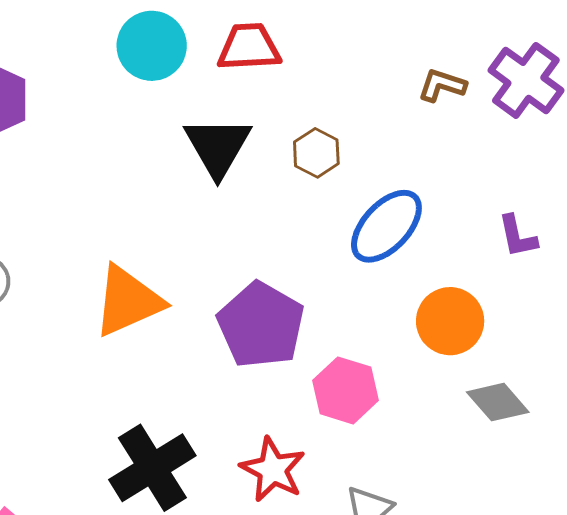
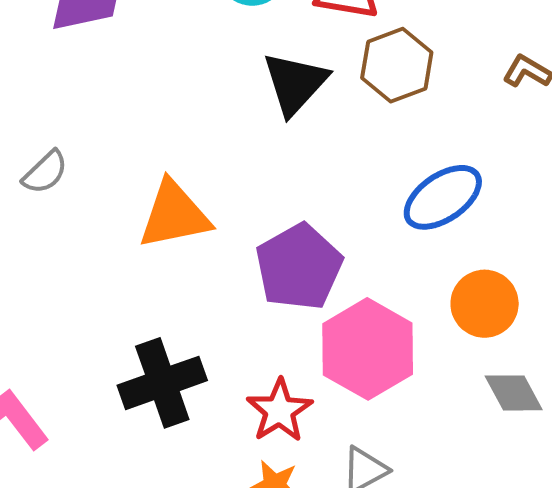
brown hexagon: (316, 153) -> (397, 65), moved, size x1.5
pink hexagon: (346, 390) -> (368, 349), size x1.5

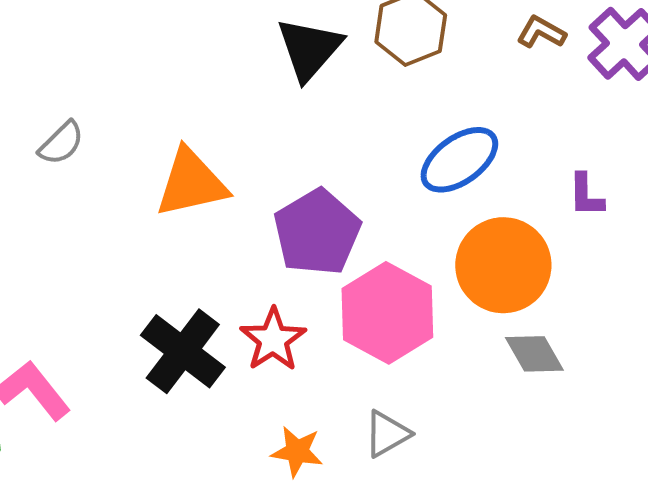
orange circle: (485, 304) -> (503, 265), size x1.4
black cross: (162, 383) -> (183, 351), turned -32
red star: (279, 411) -> (273, 340), moved

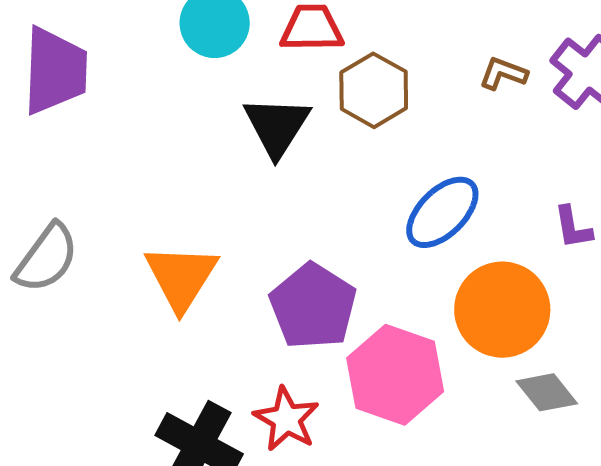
gray semicircle: (61, 143) -> (47, 258), size x1.5
orange triangle: (191, 183) -> (181, 277), turned -36

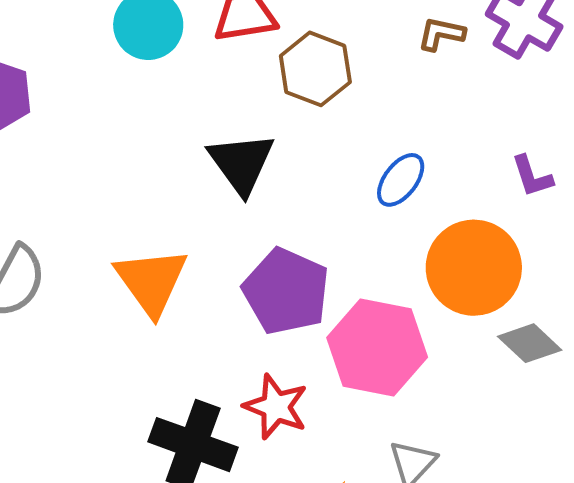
black triangle: (277, 126) -> (241, 163), moved
blue ellipse: (442, 212) -> (401, 180), size x0.7

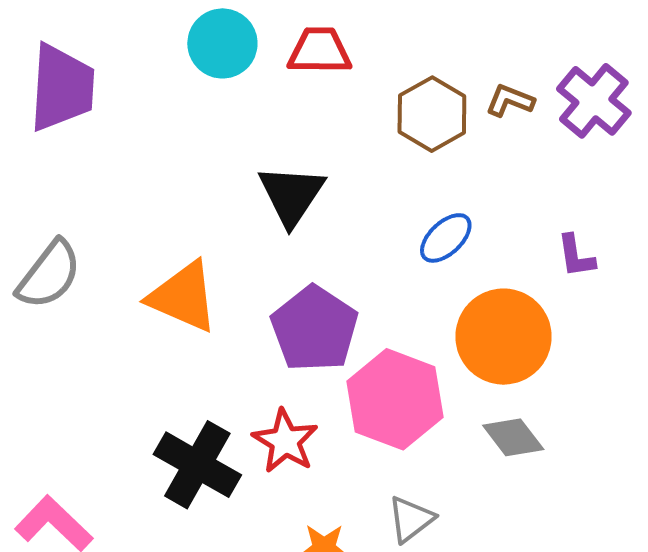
brown hexagon: (315, 69) -> (432, 114), moved
orange triangle: (151, 281) -> (183, 297), turned -40
gray diamond: (530, 343) -> (513, 437), moved

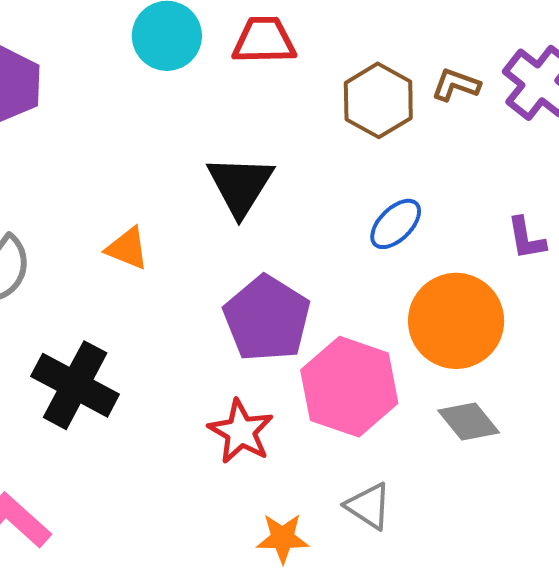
orange triangle: (183, 297) -> (127, 248), moved, size x0.6
black cross: (197, 465) -> (75, 385), moved
gray triangle: (411, 519) -> (368, 506), turned -48

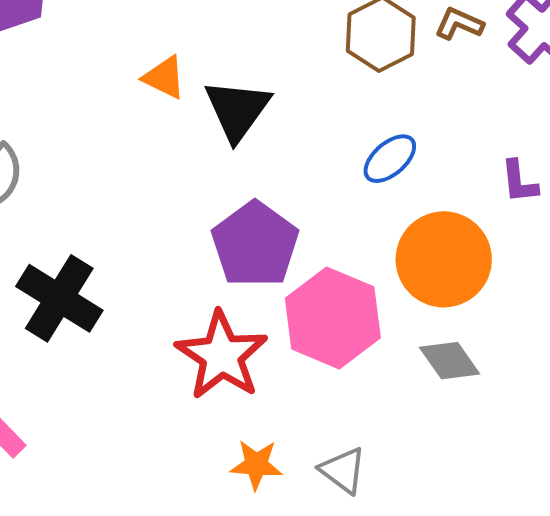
orange triangle: (127, 248) -> (164, 78), moved
red star: (241, 431) -> (222, 355), size x1.4
gray triangle: (368, 506) -> (343, 470), moved

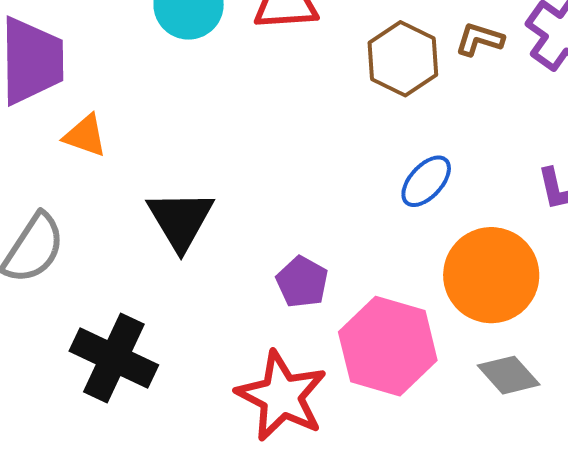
orange triangle: (164, 78) -> (85, 136), moved
black triangle: (237, 110) -> (181, 220), moved
purple pentagon: (255, 244) -> (302, 282), size x0.6

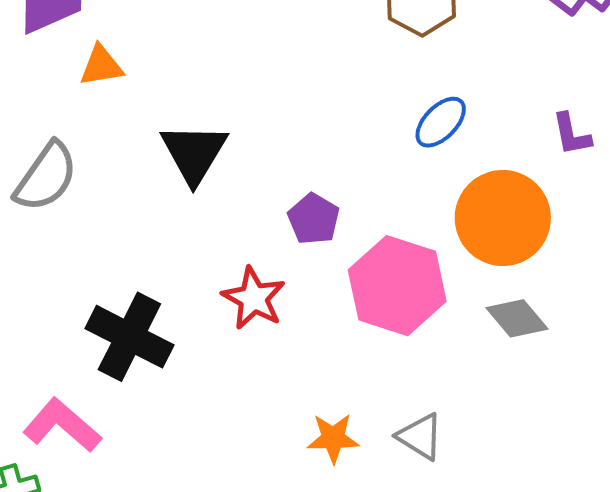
orange triangle: (85, 136) -> (101, 66), turned -30
black cross: (114, 358) -> (129, 337), moved
red star: (282, 396) -> (254, 298), moved, size x0.7

